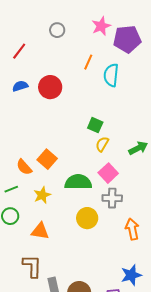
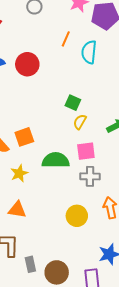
orange square: (47, 159) -> (24, 137), turned 30
pink square: (108, 173) -> (86, 151), turned 36
yellow circle: (87, 218) -> (77, 216), moved

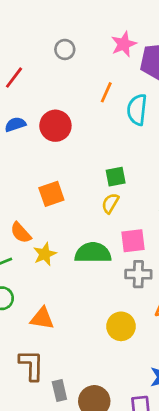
green square: (73, 103) -> (116, 177), turned -35
yellow semicircle: (80, 122) -> (110, 203), moved
orange square: (24, 137) -> (51, 194), moved
yellow star: (19, 173) -> (45, 254), moved

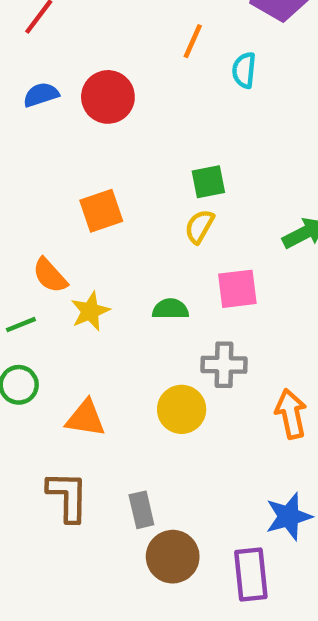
cyan semicircle: (137, 110) -> (244, 70), size x0.7
green semicircle: (93, 253) -> (170, 309), size x0.6
gray cross: (138, 274) -> (224, 365), moved
yellow circle: (121, 326) -> (182, 409), moved
gray rectangle: (59, 391) -> (141, 510), moved

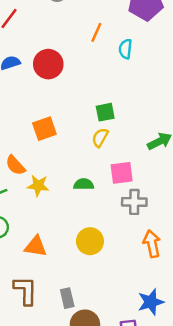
yellow star: (90, 311) -> (38, 186), turned 30
gray cross: (224, 365) -> (134, 202), moved

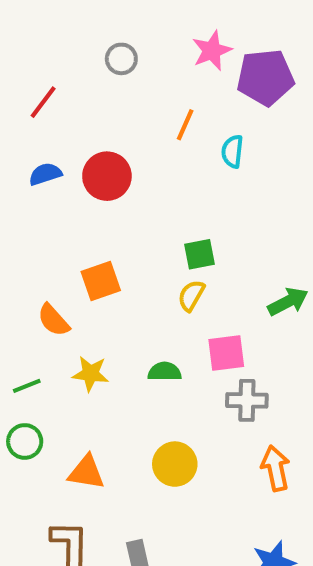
orange semicircle: (15, 165) -> (53, 320), moved

